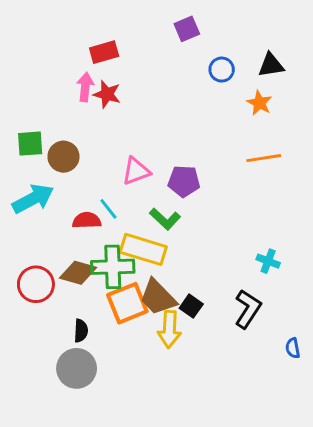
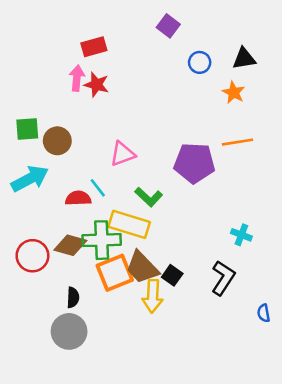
purple square: (187, 29) -> (168, 26), turned -30
purple pentagon: (184, 181) -> (194, 163), moved, size x1.4

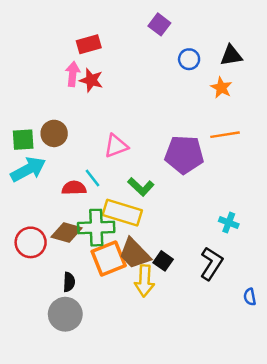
green square: (27, 129) -> (23, 140), moved

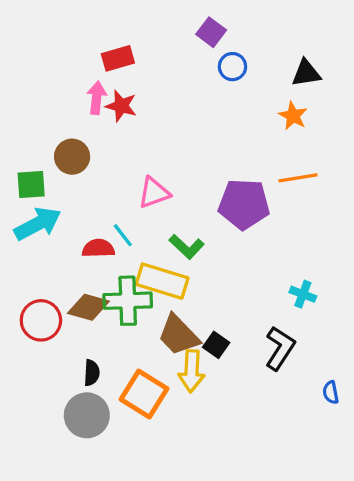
blue circle: (189, 59) -> (232, 67), moved
brown circle: (54, 133) -> (72, 157), moved
orange square: (109, 258) -> (144, 394), moved, turned -36

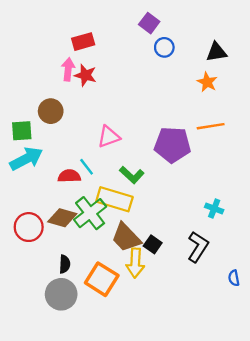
green cross: (128, 301) -> (90, 213), turned -36

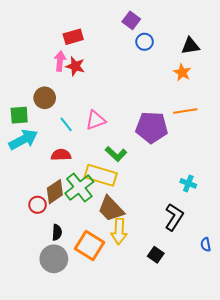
cyan line: (87, 167) -> (66, 124), moved
brown diamond: (62, 218) -> (55, 192), turned -50
red circle: (29, 227) -> (38, 205), moved, size x0.7
black square: (153, 244) -> (156, 255), moved

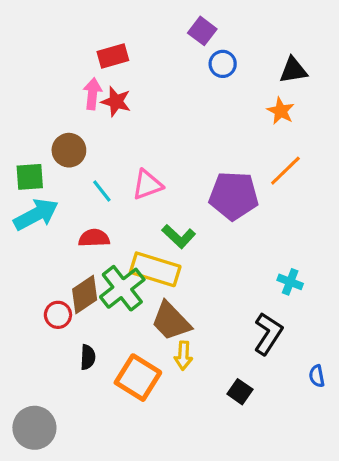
orange line: (185, 111) -> (285, 171), turned -35
yellow arrow: (119, 231) -> (183, 356), size x0.7
gray circle: (54, 259) -> (34, 428), moved

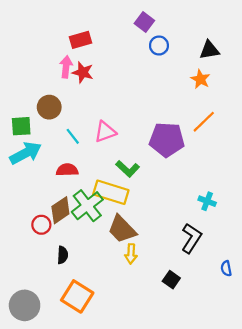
orange square: (138, 378) -> (77, 296), moved

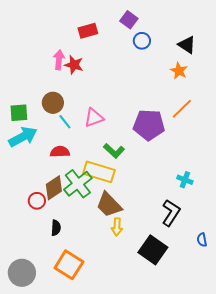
red rectangle: (81, 40) -> (88, 31), moved
black triangle: (209, 50) -> (187, 45), turned 42
brown circle: (49, 107) -> (53, 103), moved
black square: (171, 280) -> (153, 250), size x1.8

